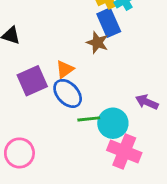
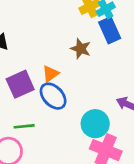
blue rectangle: (109, 23) -> (110, 30), moved
green line: (89, 119) -> (24, 126), moved

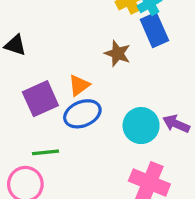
blue ellipse: (53, 96) -> (82, 114), turned -68
cyan circle: (95, 124) -> (141, 126), moved

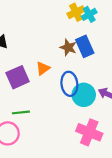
blue rectangle: (154, 30) -> (85, 46), moved
blue ellipse: (82, 114) -> (69, 84), moved, turned -75

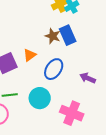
blue ellipse: (69, 84) -> (54, 69), turned 40
cyan circle: (84, 95) -> (40, 98), moved

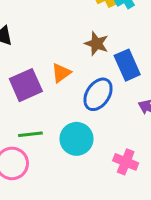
blue rectangle: (68, 35) -> (127, 65), moved
pink cross: (72, 113) -> (126, 162), size x0.7

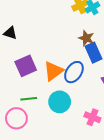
brown star: (96, 44) -> (86, 38), moved
orange triangle: (61, 73) -> (53, 71), moved, size x1.5

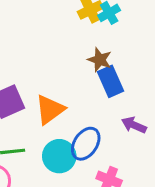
blue ellipse: (74, 72) -> (86, 144), moved

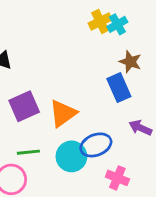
brown star: (100, 60) -> (130, 62), moved
blue ellipse: (86, 144) -> (96, 145), turned 36

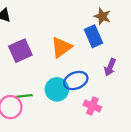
orange triangle: (63, 113) -> (61, 47), moved
purple arrow: (140, 128) -> (110, 67), turned -91
green line: (28, 152) -> (24, 96), moved

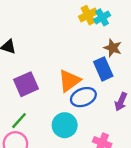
blue ellipse: (76, 81) -> (83, 97), moved
green line: (24, 96) -> (19, 121), moved, turned -42

